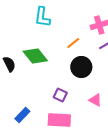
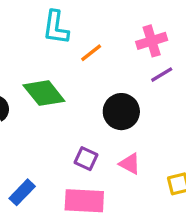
orange line: (73, 43) -> (91, 53), moved
pink triangle: (95, 100) -> (130, 164), moved

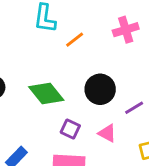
purple line: (162, 75) -> (134, 108), moved
green diamond: (44, 93) -> (46, 94), moved

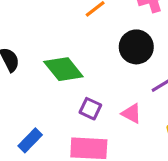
black circle: (100, 89) -> (136, 47), moved

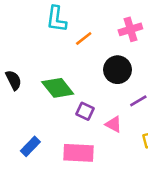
purple square: (90, 109) -> (85, 111), moved

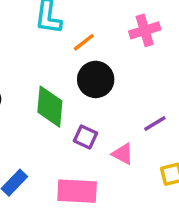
black circle: (117, 70) -> (96, 79), moved
green diamond: (58, 88) -> (50, 107), turned 44

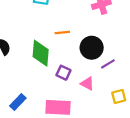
orange line: (84, 42) -> (62, 33), moved, turned 32
black circle: (96, 79) -> (92, 48), moved

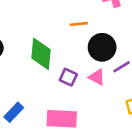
orange line: (62, 33) -> (79, 24), moved
pink triangle: (87, 83) -> (97, 77), moved

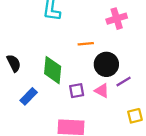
purple square: (68, 77) -> (77, 91), turned -35
blue rectangle: (14, 112) -> (29, 96), moved

